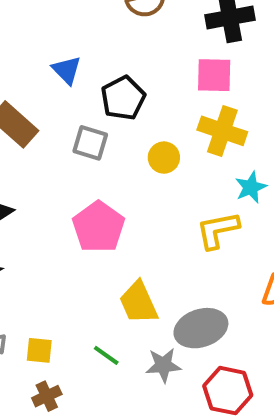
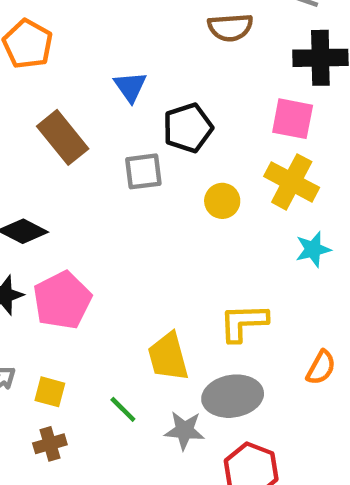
gray square: (90, 143) -> (143, 171), turned -33
pink pentagon: (99, 227) -> (62, 300), moved
yellow L-shape: (218, 230) -> (243, 322), moved

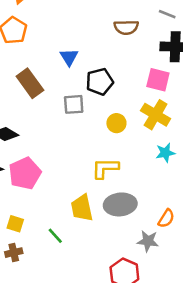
yellow L-shape: (243, 322) -> (105, 168), moved
gray ellipse: (233, 396) -> (120, 204), moved
gray star: (184, 430) -> (148, 241), moved

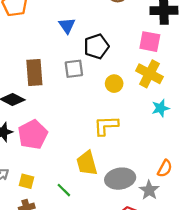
brown rectangle: (30, 83) -> (34, 72), moved, turned 35
gray ellipse: (120, 204) -> (120, 179), moved
gray star: (148, 241) -> (149, 190), turned 30

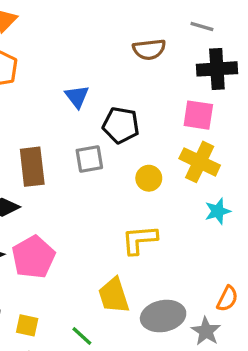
black pentagon: (96, 46) -> (121, 125), turned 30

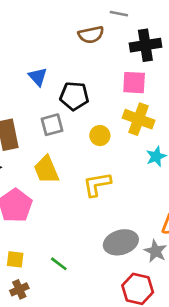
gray line: (202, 27) -> (119, 14), moved
yellow trapezoid: (114, 296) -> (46, 170), moved

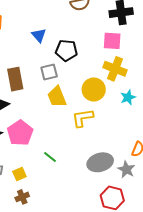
yellow circle: (100, 136) -> (94, 89), moved, size x1.5
yellow trapezoid: (46, 170) -> (57, 97), moved
yellow square: (15, 259) -> (19, 174), turned -32
green line: (59, 264) -> (50, 157), moved

